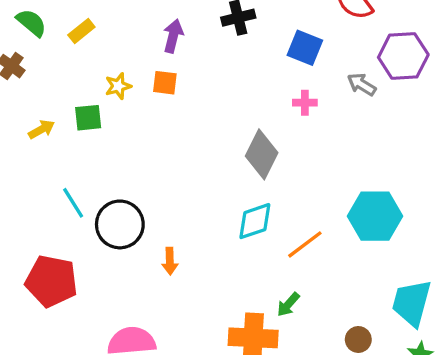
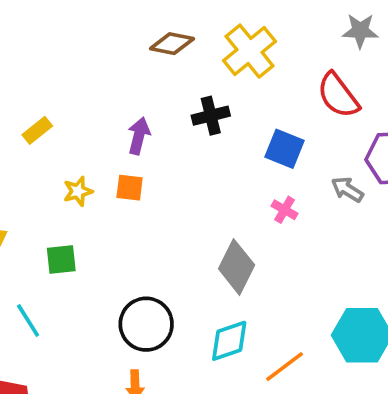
pink cross: (305, 103) -> (285, 210), turned 30
green square: (88, 118) -> (61, 260), moved
black circle: (120, 224) -> (146, 324), moved

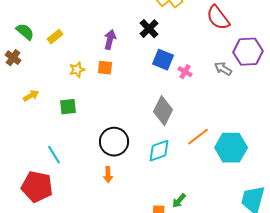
black cross: (211, 116) -> (149, 29), turned -30
blue square: (285, 149) -> (163, 60), moved
pink cross: (285, 210) -> (185, 72), moved
cyan line: (28, 320) -> (54, 155), moved
orange line: (285, 367) -> (198, 137), moved

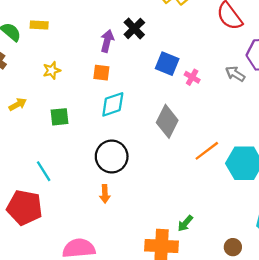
black cross: (149, 29) -> (134, 28), moved
yellow rectangle: (55, 37) -> (39, 25), moved, turned 42
yellow star: (77, 70) -> (52, 70), moved
cyan diamond: (159, 151) -> (113, 104), moved

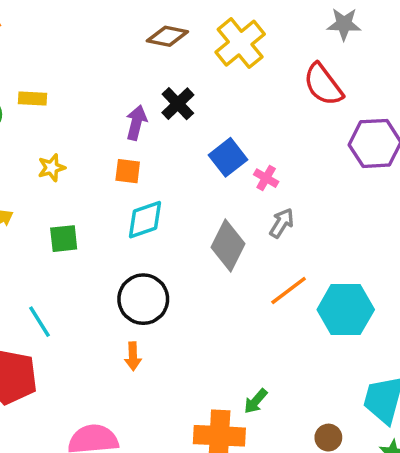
blue square: (167, 64) -> (228, 157), turned 30
gray arrow: (235, 74) -> (282, 223), moved, turned 90

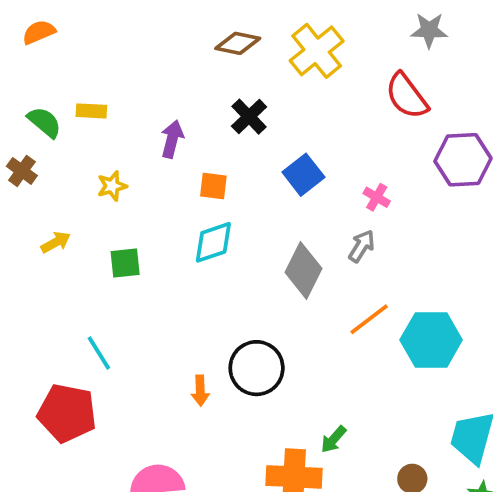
purple arrow: (136, 123) -> (172, 139), moved
orange square: (128, 171) -> (213, 186), moved
pink cross: (266, 178) -> (377, 197), moved
black circle: (143, 299) -> (257, 368), moved

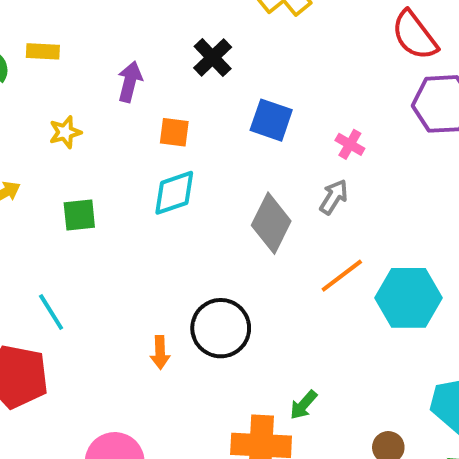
red semicircle: (407, 96) -> (415, 35), moved
blue square: (303, 175) -> (271, 120), turned -33

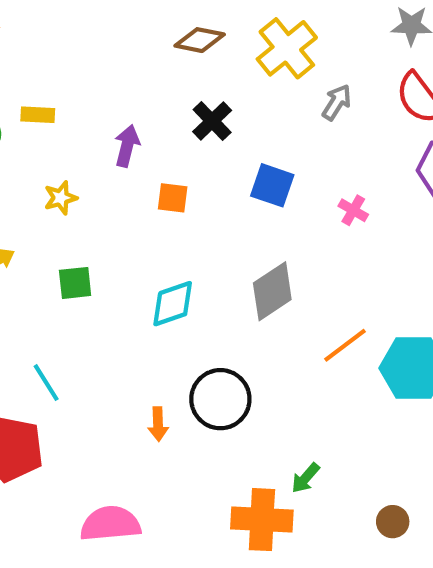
cyan diamond: (174, 193) -> (173, 304), moved
gray arrow: (334, 197) -> (337, 102), moved
gray diamond: (271, 223) -> (272, 291), turned 30

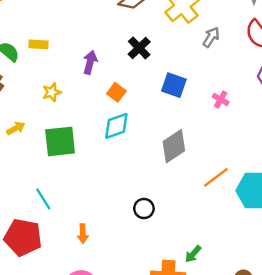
orange square: (173, 198) -> (116, 92), turned 30
green square: (75, 283) -> (60, 141), size x1.6
cyan diamond: (173, 304) -> (116, 126), moved
black circle: (220, 399) -> (144, 209), size x0.6
orange arrow: (158, 424) -> (83, 234), moved

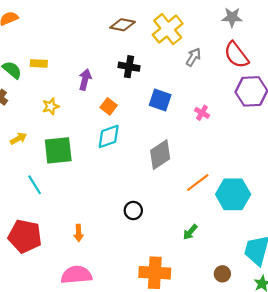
black cross: (139, 48) -> (129, 67), turned -36
cyan line: (43, 199) -> (35, 185), moved
green arrow: (193, 254) -> (190, 232), moved

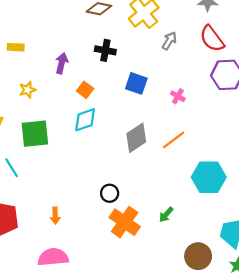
orange line: (198, 183) -> (174, 140), moved
orange cross: (155, 273) -> (125, 222), moved, turned 32
brown circle: (222, 274) -> (198, 256), size x1.6

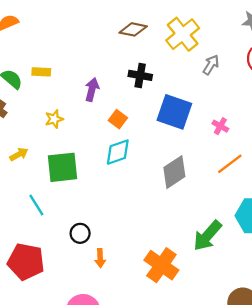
blue square: (136, 83) -> (174, 112), size x1.4
orange line: (174, 140) -> (230, 164), moved
black circle: (110, 193) -> (80, 233), moved
green arrow: (166, 215) -> (207, 236), moved, size x1.8
orange arrow: (55, 216) -> (100, 258), moved

